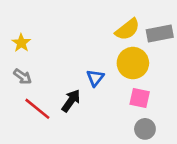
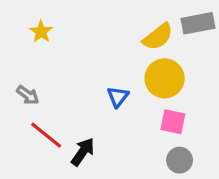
gray rectangle: (160, 33) -> (198, 23), moved
yellow star: (21, 43) -> (41, 32), moved
black arrow: (71, 101) -> (83, 152), moved

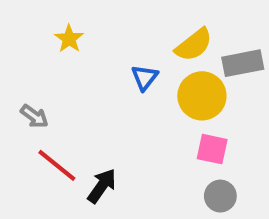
gray rectangle: (198, 23) -> (243, 63), moved
yellow star: (41, 32) -> (69, 39), moved
blue triangle: (118, 97) -> (145, 77), moved

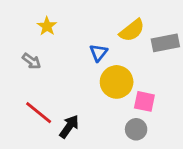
yellow circle: (202, 96) -> (117, 82), moved
gray arrow: (34, 116) -> (32, 61), moved
gray circle: (220, 196) -> (136, 129), moved

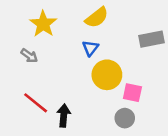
yellow star: (47, 26) -> (43, 24), size x1.5
yellow semicircle: (132, 30) -> (97, 17), moved
black arrow: (69, 127) -> (64, 116), turned -30

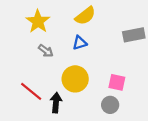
blue triangle: (90, 48) -> (80, 43), turned 35
gray arrow: (29, 56) -> (46, 51), moved
yellow circle: (107, 75) -> (75, 79), moved

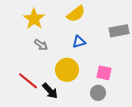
blue triangle: (80, 43) -> (79, 42), moved
black arrow: (56, 103) -> (50, 91), turned 132

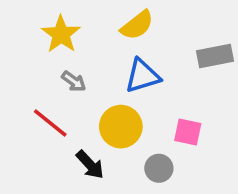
blue triangle: (79, 42) -> (143, 76), size x1.5
red line: (28, 81) -> (50, 123), moved
gray circle: (98, 93) -> (159, 168), moved

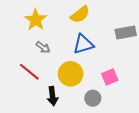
pink square: (188, 132) -> (110, 77), turned -35
black arrow: (90, 165) -> (53, 96), turned 36

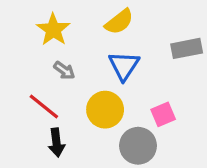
blue triangle: (83, 44) -> (124, 66), turned -40
black arrow: (53, 96) -> (56, 143), moved
gray circle: (93, 98) -> (138, 146), size x1.5

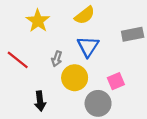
gray arrow: (64, 70) -> (57, 59), moved, turned 72
red line: (44, 107) -> (18, 60), moved

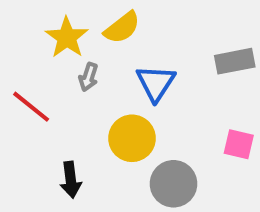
yellow semicircle: (85, 15) -> (122, 28), moved
gray arrow: (57, 59) -> (88, 77), moved
pink square: (116, 81) -> (239, 144), moved, turned 36

